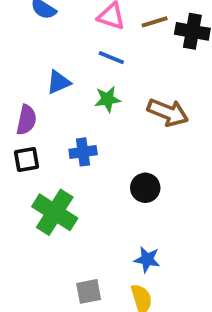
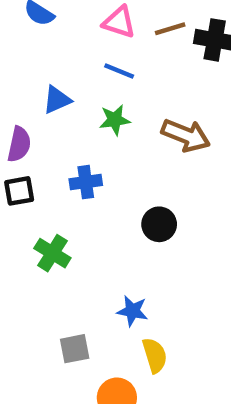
green cross: (55, 212) -> (52, 253), size x0.7
blue star: (147, 259) -> (132, 311), moved
gray square: (89, 291) -> (75, 349), moved

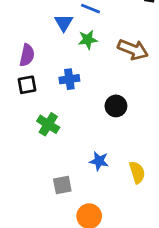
blue triangle: (57, 100) -> (64, 23), moved, turned -36
yellow semicircle: (155, 355) -> (137, 172), moved

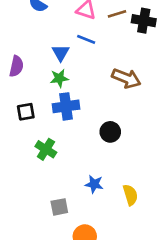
green star: (88, 40) -> (59, 78), moved
purple semicircle: (27, 55) -> (16, 66), moved
blue cross: (69, 79) -> (66, 106), size x1.4

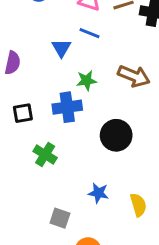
green star: (59, 78) -> (87, 81), moved
black circle: (110, 132) -> (116, 135), size x1.4
gray square: (59, 207) -> (60, 218), turned 30

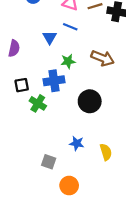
green cross: (45, 154) -> (38, 103), moved

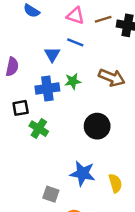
blue cross: (54, 81) -> (47, 88), moved
blue star: (77, 143) -> (83, 173), size x1.5

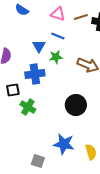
green star: (73, 81) -> (56, 57), moved

